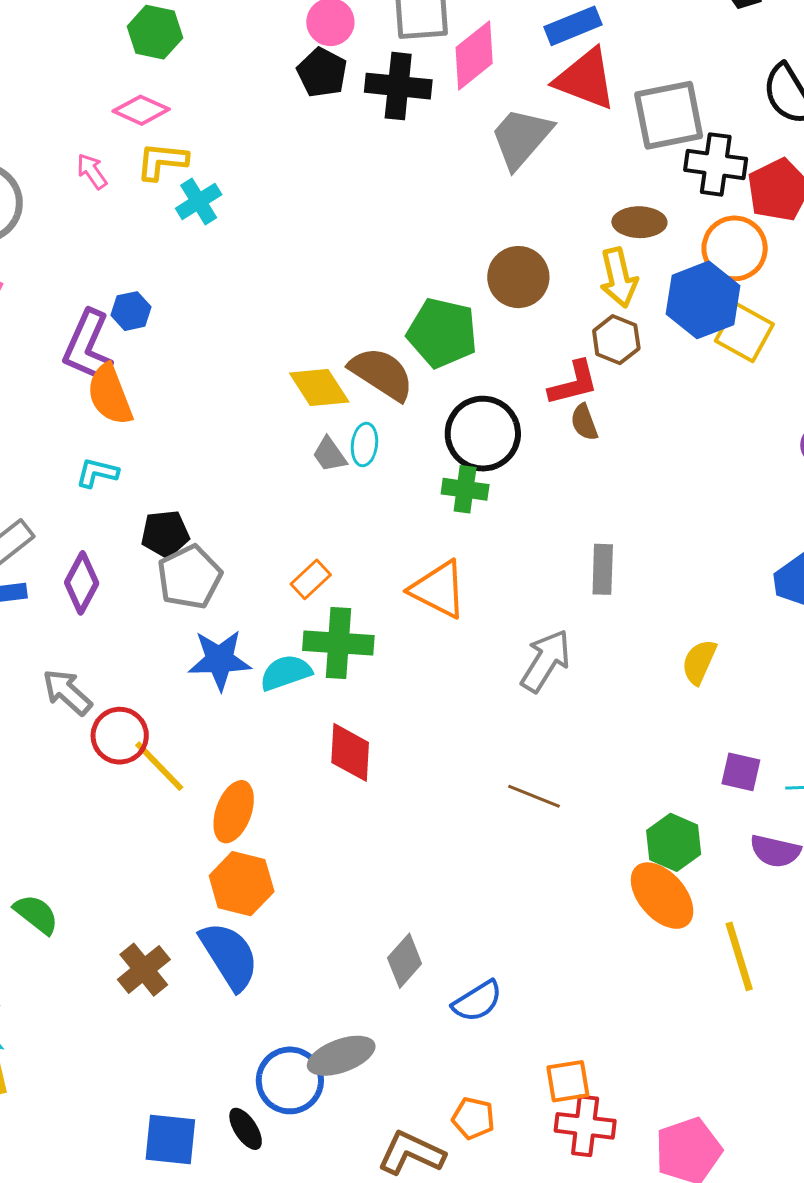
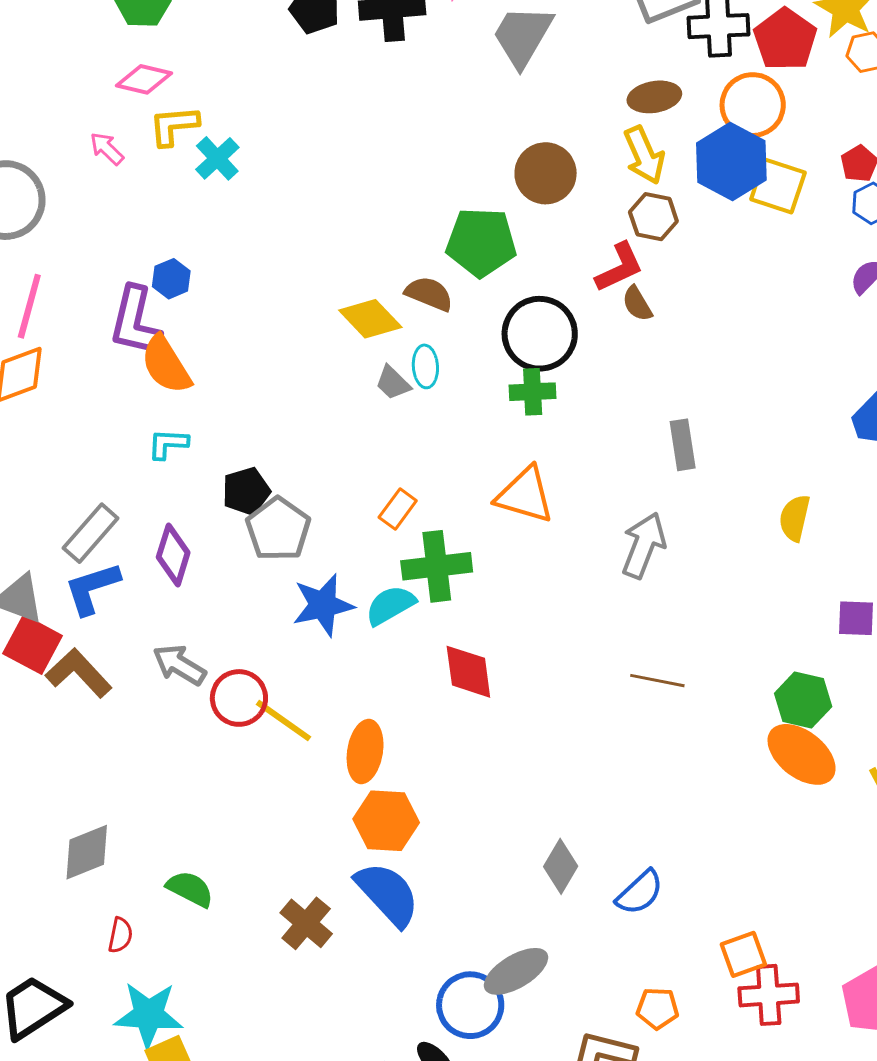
brown semicircle: (382, 374) -> (429, 294), size x0.7

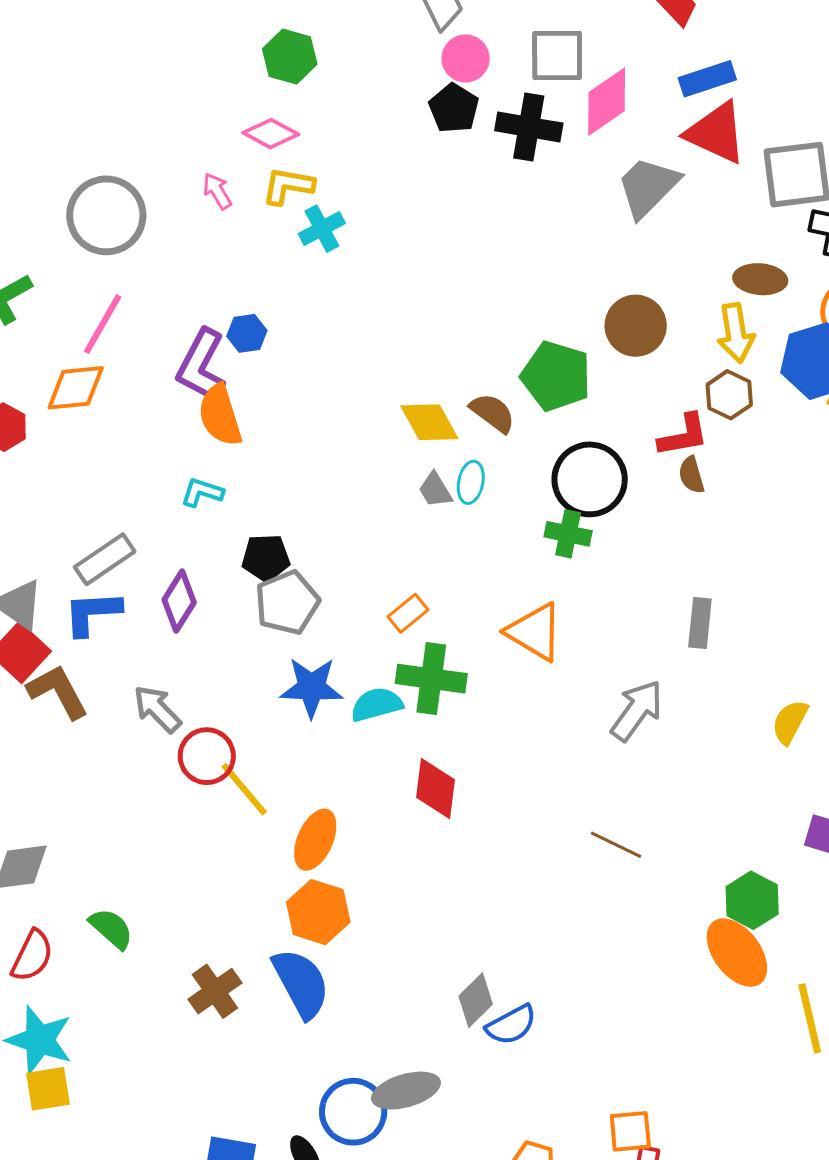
blue semicircle: (640, 892) -> (511, 1025), moved
red semicircle: (120, 935) -> (32, 956), size x1.5

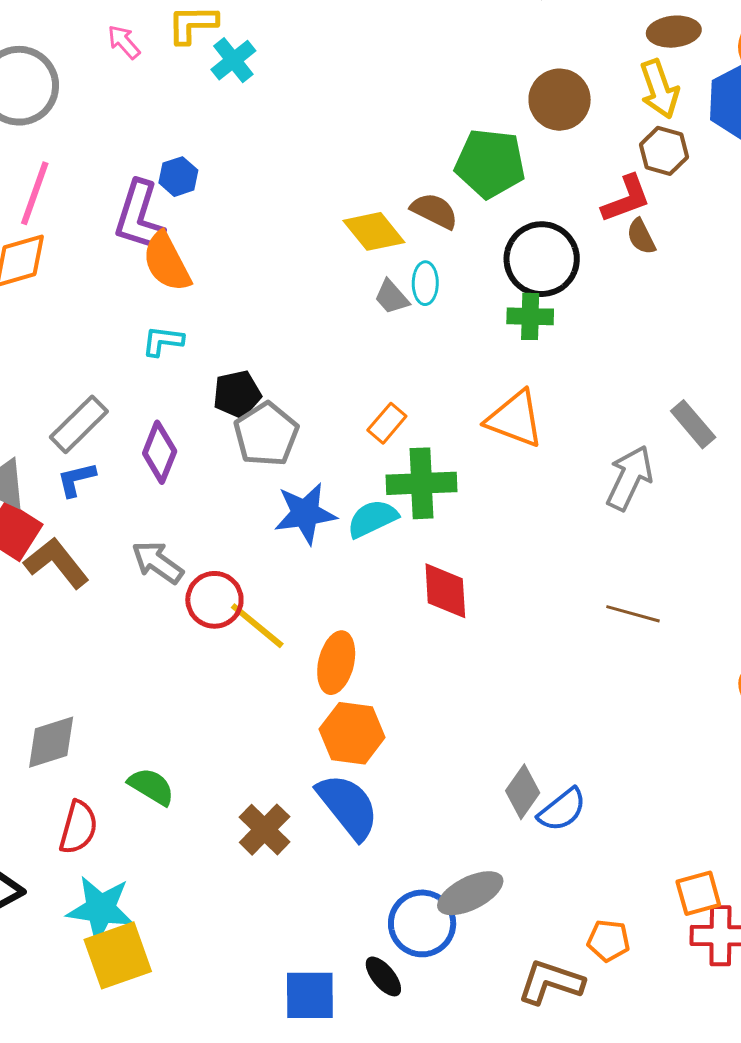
blue L-shape: (92, 613) -> (76, 479), size x0.7
gray rectangle: (700, 623) -> (693, 424), moved, turned -36
yellow square: (48, 1089) -> (118, 955), size x1.4

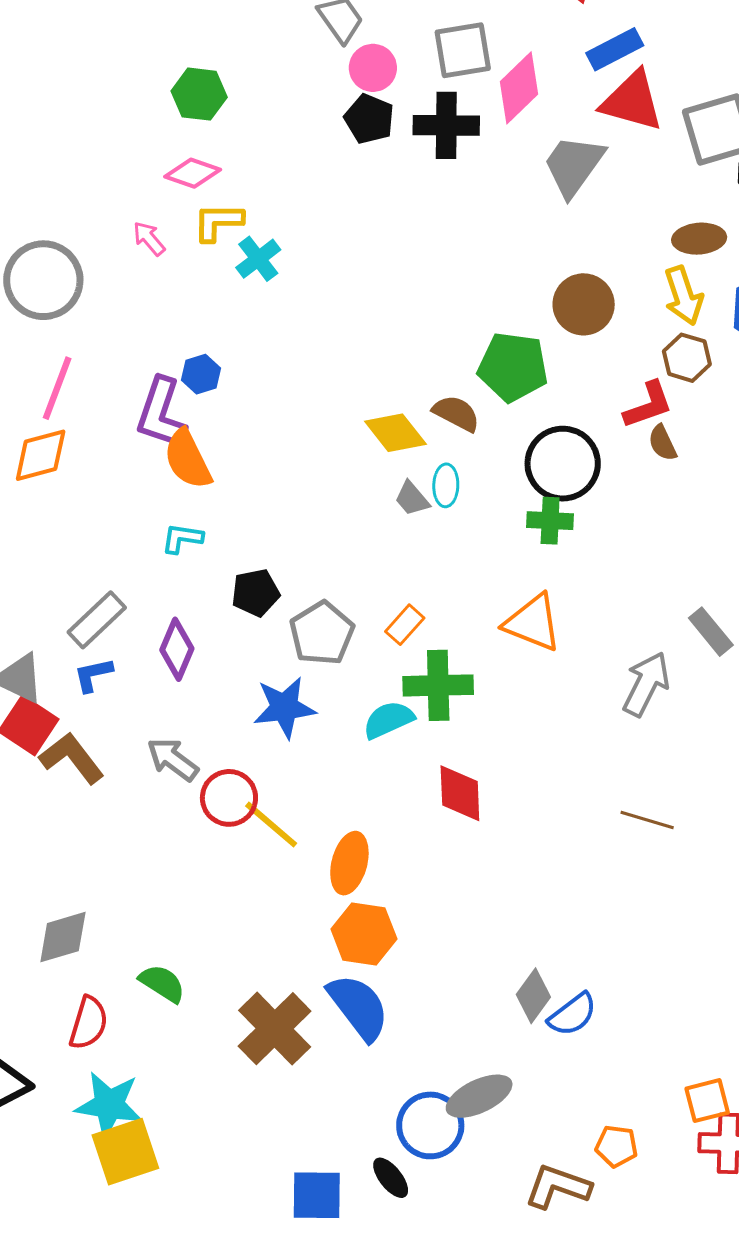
gray pentagon: (266, 434) -> (322, 633), moved
blue star: (305, 513) -> (284, 708), moved
brown cross: (265, 830) -> (275, 1029), size x1.4

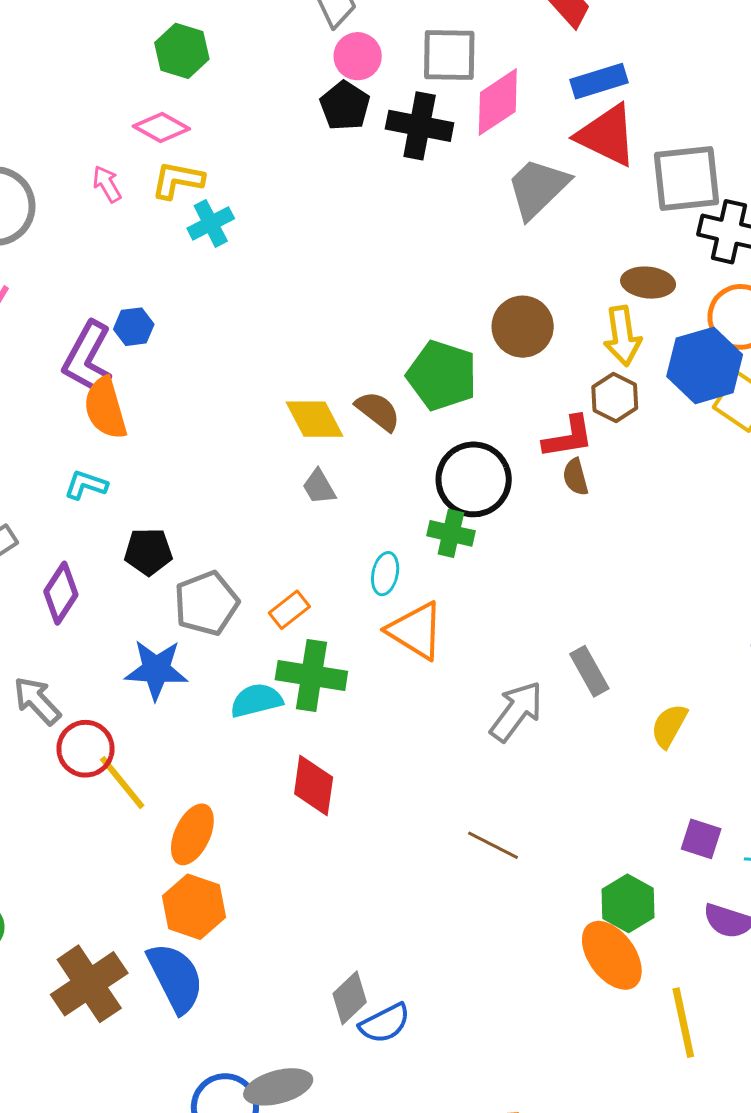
cyan ellipse: (446, 485) -> (385, 574), moved

